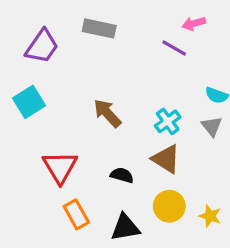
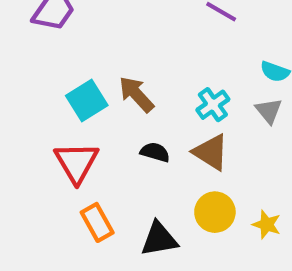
cyan square: (29, 102) -> (87, 101), moved
black semicircle: (122, 175) -> (155, 152), moved

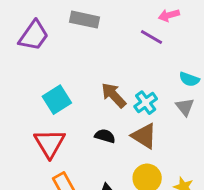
brown arrow: (136, 94) -> (114, 95), moved

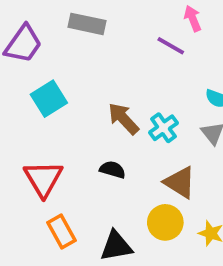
pink arrow: (169, 15) -> (193, 18), turned 84
cyan square: (57, 100) -> (49, 99), moved
brown triangle: (144, 136) -> (180, 182), moved

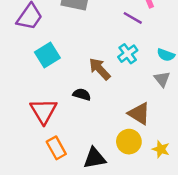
cyan cross: (163, 128) -> (128, 54), moved
black semicircle: (113, 170) -> (82, 94), moved

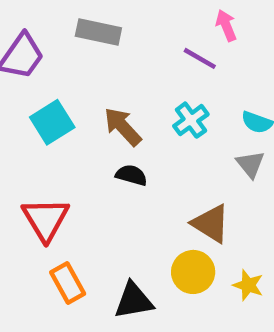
brown arrow: (100, 69) -> (123, 127), moved
black semicircle: (82, 94) -> (131, 175), moved

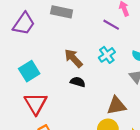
cyan square: (52, 122) -> (29, 71), moved
brown triangle: (211, 224) -> (117, 106), turned -42

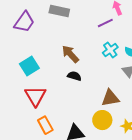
purple line: (111, 25) -> (105, 23), turned -56
cyan cross: (107, 55) -> (110, 50), moved

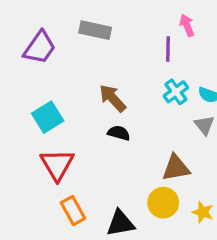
purple line: (105, 23) -> (168, 49), turned -63

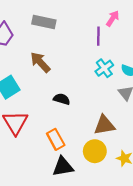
pink arrow: (187, 25) -> (113, 18), turned 56
brown arrow: (113, 98) -> (40, 62), moved
orange rectangle: (73, 211) -> (56, 139), moved

